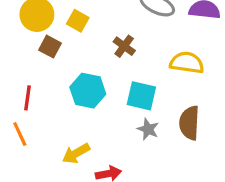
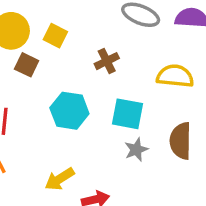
brown cross: (124, 46) -> (107, 61), turned 30
gray star: (148, 129) -> (136, 150), turned 30

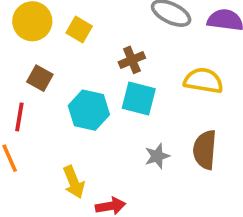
brown square: (27, 65) -> (40, 78), moved
cyan square: (127, 114) -> (139, 99), moved
yellow arrow: (60, 179) -> (74, 182), turned -84

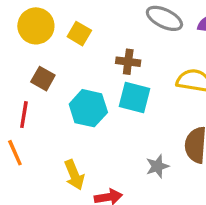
brown cross: (132, 60) -> (128, 62), turned 30
gray star: (157, 156) -> (157, 166), moved

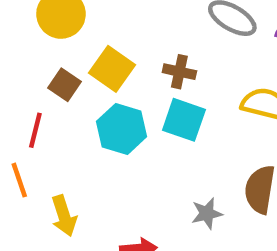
yellow square: (79, 34) -> (112, 69), moved, size x1.4
yellow arrow: (74, 175) -> (64, 216), moved

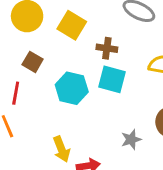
yellow square: (112, 69) -> (72, 25), moved
yellow arrow: (64, 216) -> (62, 149), moved

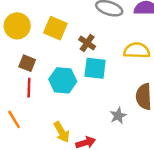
brown cross: (107, 48) -> (87, 43), turned 35
red line: (16, 93) -> (29, 88), moved

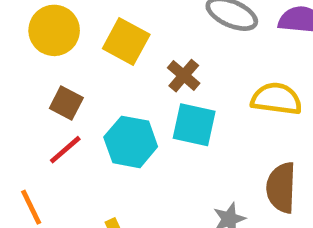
red line: (29, 88) -> (65, 150), turned 42

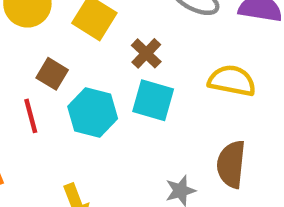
brown square: (66, 103) -> (52, 74), moved
red line: (65, 150) -> (31, 116), turned -68

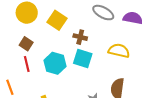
brown cross: (146, 53) -> (80, 37), turned -32
brown square: (52, 74) -> (26, 44), moved

